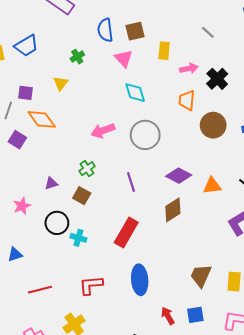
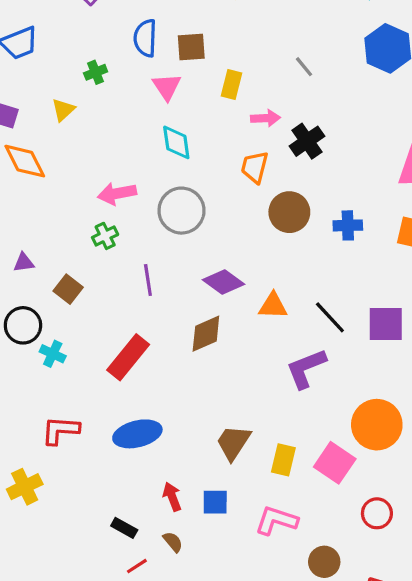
green cross: (87, 169) -> (105, 236), moved
blue ellipse: (140, 280) -> (137, 434), turned 72

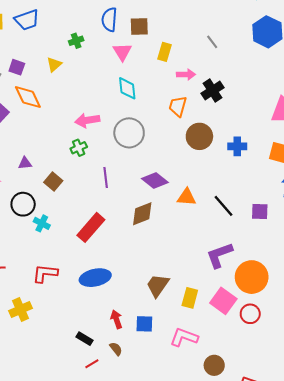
purple square: (386, 324) -> (260, 211), size x0.7
purple L-shape: (306, 368) -> (219, 255), moved
red circle: (377, 513) -> (250, 314), moved

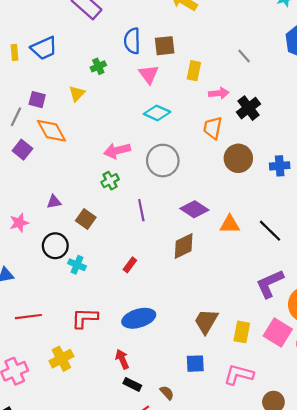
cyan diamond: (127, 88) -> (157, 113), turned -55
red rectangle: (91, 227) -> (130, 265), size x0.5
red arrow: (116, 319) -> (122, 359), moved

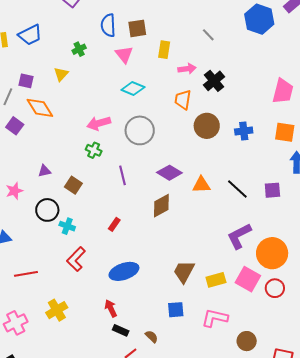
green cross: (110, 181) -> (94, 150), turned -35
red L-shape: (85, 318) -> (76, 259), moved, turned -45
yellow rectangle: (242, 332) -> (216, 280), turned 66

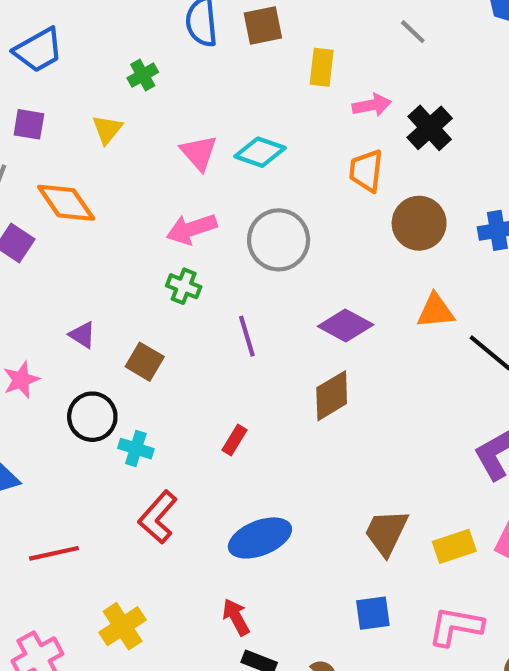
pink triangle: (124, 54) -> (199, 153), moved
purple square: (26, 81) -> (29, 124), moved
purple triangle: (44, 171) -> (82, 335), turned 48
orange triangle: (201, 185) -> (436, 311), moved

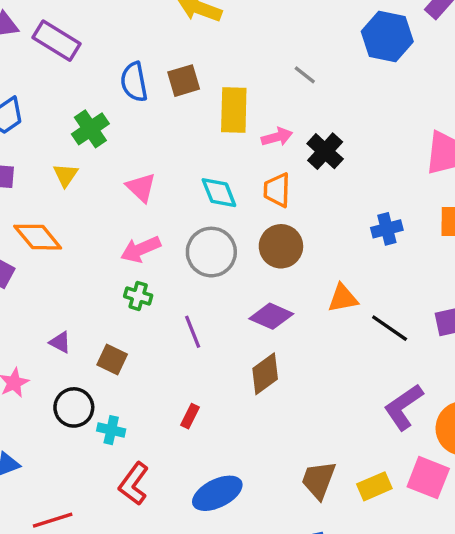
yellow rectangle: (322, 67) -> (234, 110), size x1.5
green cross: (143, 75) -> (90, 129), size x1.5
cyan diamond: (260, 152) -> (219, 193), moved, turned 54
brown circle: (419, 223) -> (281, 246), moved

